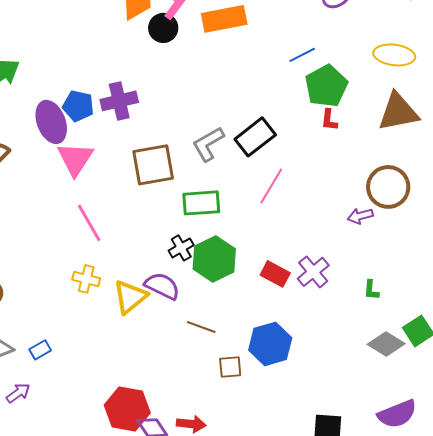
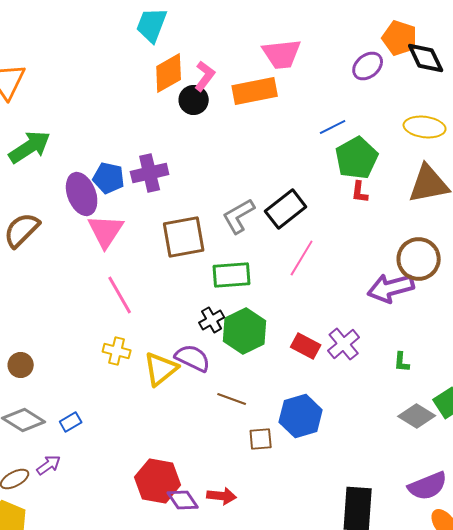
purple arrow: (360, 216) -> (391, 288), size x1.8

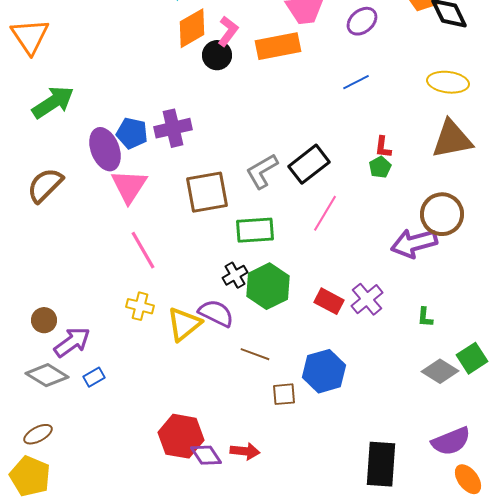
purple ellipse: (368, 66) -> (362, 21), moved
green pentagon: (357, 158) -> (380, 167), moved, size x0.5
purple arrow: (49, 465) -> (72, 342), moved, size x1.5

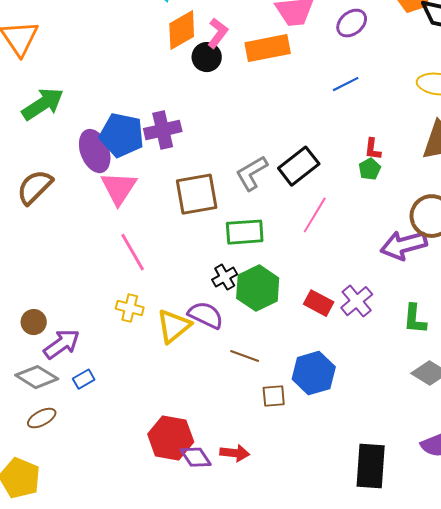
blue pentagon: (132, 133) -> (122, 135), size x1.4
green L-shape: (425, 317) -> (415, 319), size x1.5
brown ellipse: (38, 434) -> (42, 418), moved

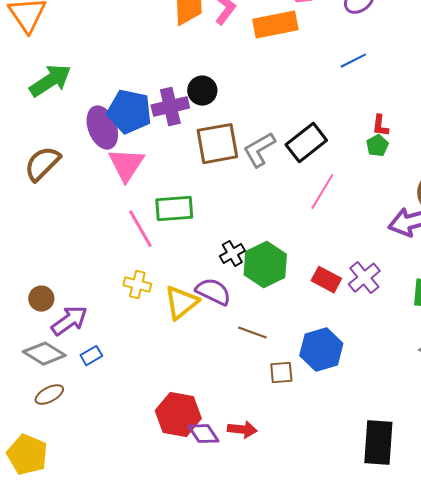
black circle: (207, 57) -> (202, 91), moved
brown square: (197, 194) -> (217, 144), moved
green rectangle: (245, 232) -> (174, 209), moved

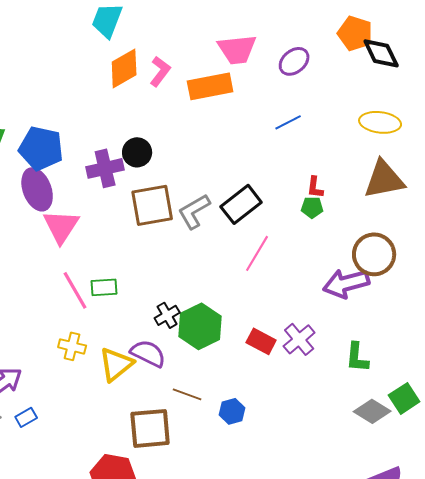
blue pentagon: (129, 112) -> (41, 148), moved
green pentagon: (377, 146) -> (312, 207), turned 30
green rectangle: (174, 209) -> (104, 287), moved, size x0.7
blue hexagon: (321, 350) -> (232, 411), moved, size x0.6
brown square: (281, 373) -> (150, 428), moved, size x1.8

